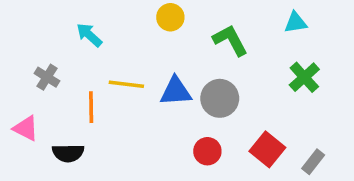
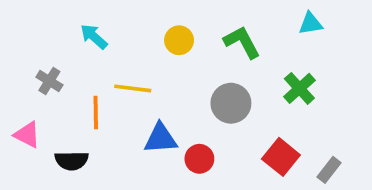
yellow circle: (170, 17) -> (179, 40), moved
green cross: (304, 77) -> (299, 88), moved
blue triangle: (176, 91) -> (161, 138), moved
red circle: (207, 151) -> (199, 159), moved

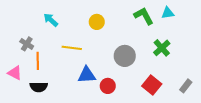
green L-shape: (242, 42) -> (144, 16), moved
orange line: (96, 112) -> (38, 61), moved
gray rectangle: (329, 170) -> (186, 86), moved

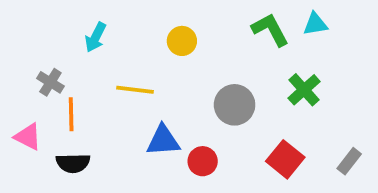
cyan arrow: (51, 20) -> (96, 37), turned -105

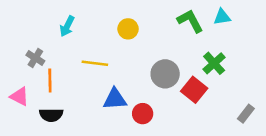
red square: (285, 159) -> (194, 90), moved

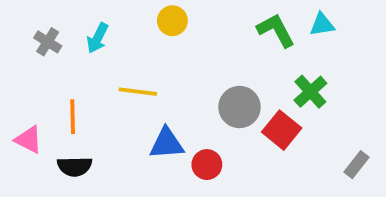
yellow circle: (128, 29) -> (172, 21), moved
gray cross: (35, 58) -> (48, 42), moved

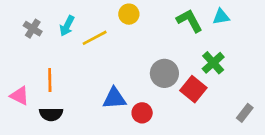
yellow circle: (172, 21) -> (129, 14), moved
yellow line: (138, 92) -> (95, 38), moved, turned -35

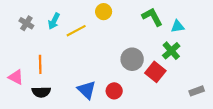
cyan triangle: (221, 17) -> (178, 26), moved
blue triangle: (114, 98) -> (87, 90), moved, turned 48
gray rectangle: (245, 113) -> (197, 91), turned 32

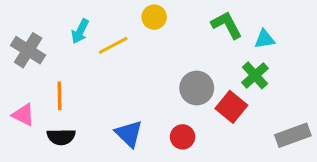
gray cross: (26, 23) -> (28, 50), moved, size x1.5
red circle: (114, 91) -> (183, 137), moved
gray rectangle: (197, 91) -> (293, 135), size x1.5

